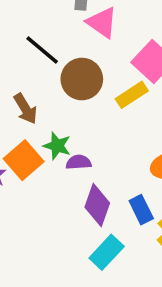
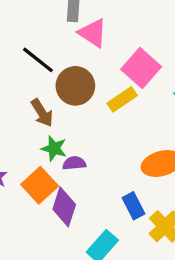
brown arrow: (25, 109) -> (42, 113), moved
orange square: (24, 160) -> (40, 185), moved
purple diamond: (97, 205) -> (64, 207), moved

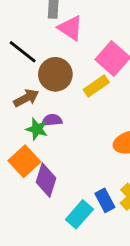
brown arrow: (42, 113) -> (26, 98), turned -85
purple semicircle: (74, 163) -> (52, 120), moved
blue rectangle: (134, 206) -> (105, 200), moved

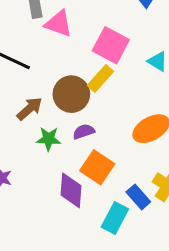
brown circle: (55, 74) -> (71, 94), moved
purple semicircle: (52, 120) -> (84, 132), moved
orange square: (24, 161) -> (97, 167), moved

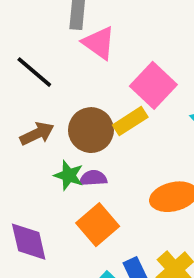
green star: (49, 139) -> (69, 175), moved
purple diamond: (71, 190) -> (29, 242), moved, turned -33

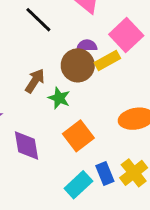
brown arrow: (37, 134) -> (35, 81), moved, turned -35
purple semicircle: (93, 178) -> (87, 45), moved

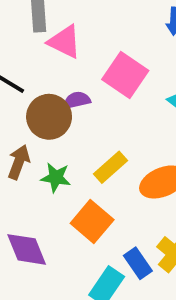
yellow rectangle: (107, 60) -> (111, 167), moved
brown circle: (78, 65) -> (49, 117), moved

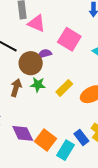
green star: (56, 177) -> (38, 85), moved
orange square: (92, 222) -> (45, 140), moved

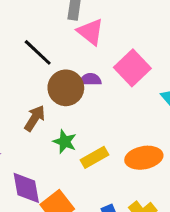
green star: (38, 85) -> (65, 142), moved
yellow rectangle: (64, 88) -> (95, 157), moved

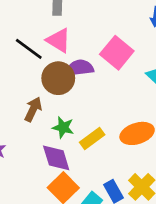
pink triangle: (90, 32) -> (59, 40), moved
purple semicircle: (90, 80) -> (80, 68), size x1.4
purple diamond: (26, 188) -> (56, 158), moved

